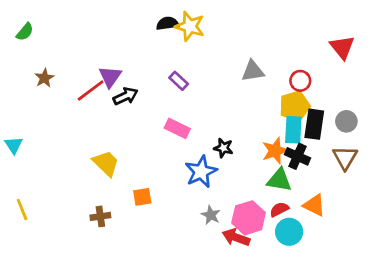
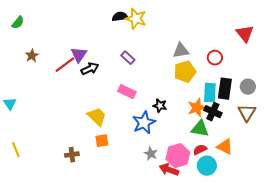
yellow pentagon: (295, 106) -> (185, 72), moved
yellow trapezoid: (106, 163) -> (97, 117), moved

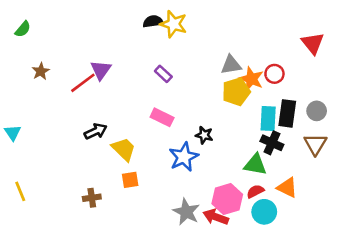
black arrow: (90, 69) -> (96, 131), moved
orange star: (197, 108) -> (251, 79), moved, turned -30
gray star: (151, 154) -> (186, 212), moved, size x1.5

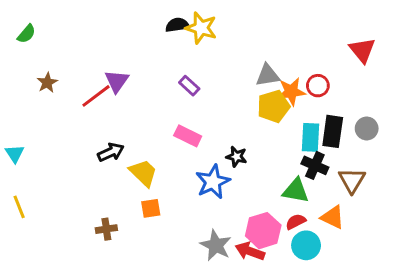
orange star: (251, 79) -> (291, 92), turned -30
brown triangle: (315, 144) -> (352, 180), moved
yellow line: (20, 191) -> (19, 207), moved

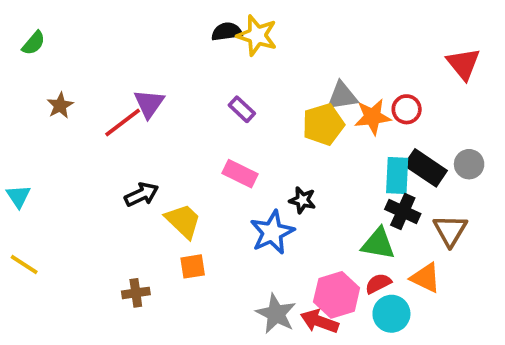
yellow pentagon: (273, 106) -> (323, 124), moved
black rectangle: (333, 131) -> (426, 168), turned -64
yellow line: (19, 207) -> (24, 265), turned -35

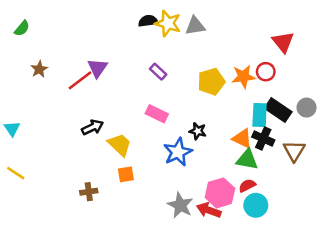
red triangle: (463, 64) -> (283, 42), moved
gray triangle: (342, 96) -> (195, 26), moved
orange triangle: (426, 278) -> (242, 138), moved

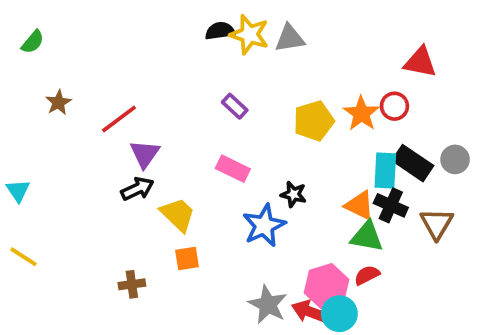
red triangle: (283, 42) -> (420, 62), turned -40
purple triangle: (97, 68) -> (145, 154), moved
orange star: (243, 77) -> (361, 114), turned -30
cyan circle: (256, 205) -> (339, 314), moved

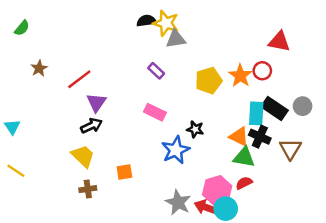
gray triangle: (290, 38) -> (176, 39), moved
yellow trapezoid: (178, 215) -> (83, 156), moved

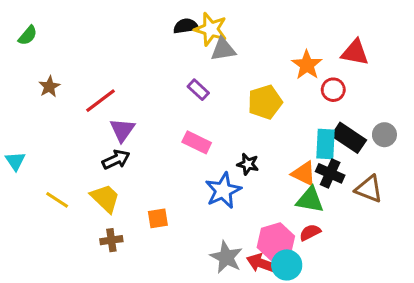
orange star: (240, 76) -> (307, 65), moved
brown triangle: (290, 149) -> (369, 189), turned -40
yellow line: (16, 171) -> (57, 200), moved

